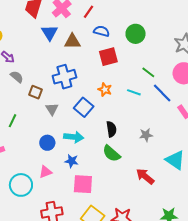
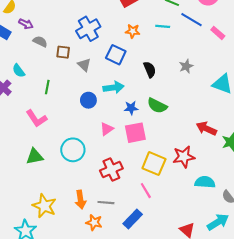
green semicircle: (111, 153) -> (157, 106), moved
blue star: (72, 161) -> (131, 108), moved
pink triangle: (45, 172) -> (107, 129), moved
red arrow: (145, 176) -> (206, 128), moved

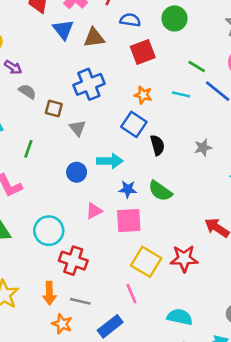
blue square: (116, 55) -> (134, 124), moved
red cross: (111, 170) -> (73, 261), moved, turned 35
cyan semicircle: (205, 182) -> (180, 317), moved

